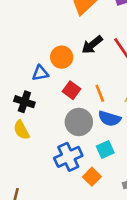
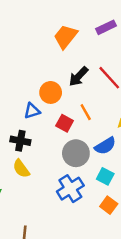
orange line: (100, 93) -> (86, 112), moved
blue semicircle: (109, 119) -> (105, 146), turned -40
cyan square: (105, 149) -> (105, 176), turned -30
orange square: (92, 177) -> (109, 205), moved

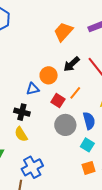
orange line: (86, 112) -> (75, 93), turned 64
blue semicircle: (105, 146) -> (89, 121), turned -78
blue cross: (70, 189) -> (32, 167), moved
orange square: (109, 205) -> (89, 168), turned 32

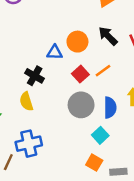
black arrow: (72, 64) -> (108, 36), turned 72
orange square: (89, 168) -> (94, 163), turned 32

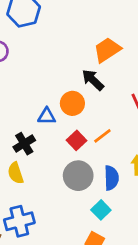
black arrow: (108, 36) -> (93, 80), moved
black cross: (35, 76) -> (24, 144), turned 30

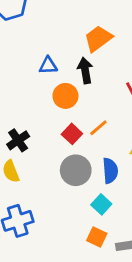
black arrow: (93, 80) -> (85, 70), turned 40
blue triangle: (47, 116) -> (48, 65), moved

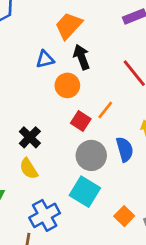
orange trapezoid: (98, 39) -> (69, 26), moved
cyan square: (101, 204) -> (85, 192), moved, size x1.5
orange square: (97, 237) -> (124, 216), turned 30

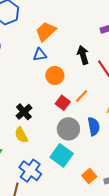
orange trapezoid: (69, 26) -> (46, 31), moved
black arrow: (82, 57) -> (83, 55), moved
blue cross: (45, 215) -> (30, 171), turned -30

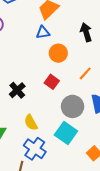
red square: (63, 103) -> (52, 82), moved
black cross: (24, 112) -> (17, 90), moved
yellow semicircle: (21, 135) -> (31, 122), moved

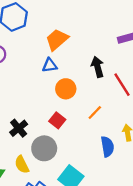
gray circle: (73, 106) -> (44, 148), moved
yellow semicircle: (31, 122) -> (22, 165), moved

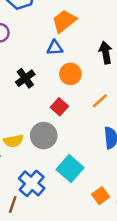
black cross: (19, 128) -> (25, 78), moved
yellow semicircle: (22, 165) -> (13, 141), moved, turned -78

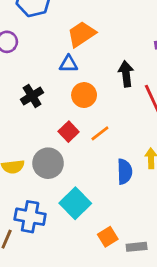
orange line: (100, 101) -> (100, 133), moved
blue cross: (32, 183) -> (30, 217), turned -35

